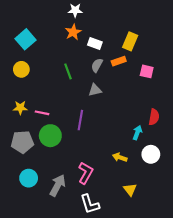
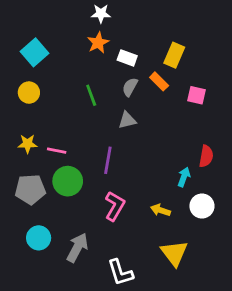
orange rectangle: (119, 61) -> (159, 81), turned 64
pink L-shape: (86, 173) -> (115, 206), moved
yellow triangle: (130, 190) -> (174, 253), size x1.5

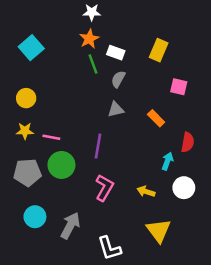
orange rectangle: (159, 81) -> (156, 118), moved
yellow circle: (29, 93) -> (26, 98), moved
green line: (91, 95) -> (93, 64), moved

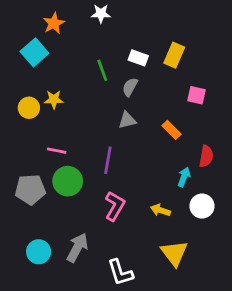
orange star: (89, 39) -> (54, 23), moved
white rectangle: (116, 53) -> (138, 58), moved
yellow star: (25, 131) -> (54, 99), moved
cyan circle: (35, 217) -> (39, 252), moved

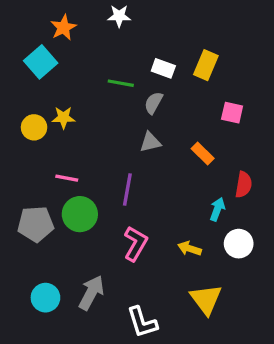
green line: (102, 70) -> (121, 83), turned -60

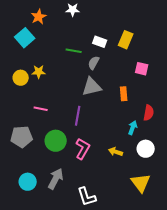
gray triangle: (150, 142) -> (92, 87), size x1.5
orange rectangle: (203, 154) -> (124, 94), turned 40
green circle: (80, 214) -> (56, 141), moved
yellow triangle: (206, 299) -> (141, 183), moved

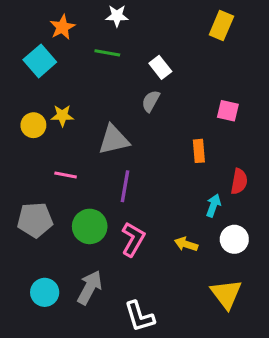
yellow rectangle: (126, 40) -> (221, 26), moved
white rectangle: (100, 42) -> (160, 67), turned 32
green line: (74, 51) -> (107, 53), moved
gray triangle: (92, 87) -> (114, 140), moved

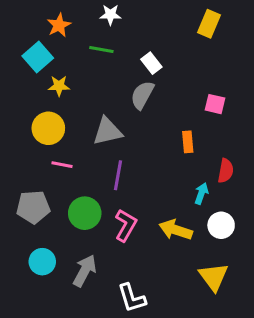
gray semicircle: (151, 101) -> (142, 95), size x1.4
yellow star: (62, 116) -> (59, 86), moved
yellow circle: (33, 125) -> (48, 128), moved, size x1.4
yellow arrow: (186, 244) -> (176, 230), size x1.5
cyan circle: (45, 292) -> (42, 262), moved

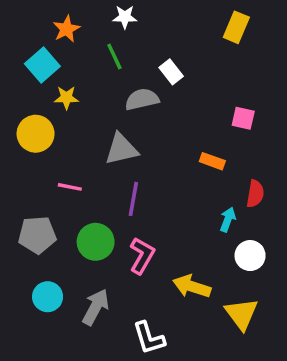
green line: (101, 49) -> (114, 56), turned 55
gray semicircle: (142, 95) -> (142, 99), moved, turned 48
yellow circle: (48, 128) -> (36, 134), moved
orange rectangle: (188, 142) -> (212, 161), turned -65
yellow arrow: (176, 230) -> (192, 286), moved

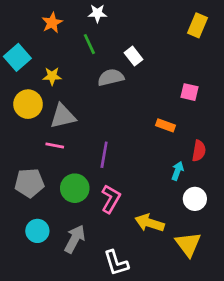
yellow rectangle: (236, 27) -> (198, 25), moved
cyan square: (42, 65) -> (17, 57), moved
gray triangle: (121, 149) -> (63, 116), moved

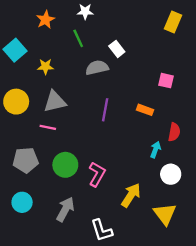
yellow circle: (28, 104) -> (16, 102), moved
purple line: (104, 155) -> (105, 110), moved
yellow arrow: (149, 223) -> (131, 195), turned 105
cyan circle: (37, 231) -> (22, 202), moved

